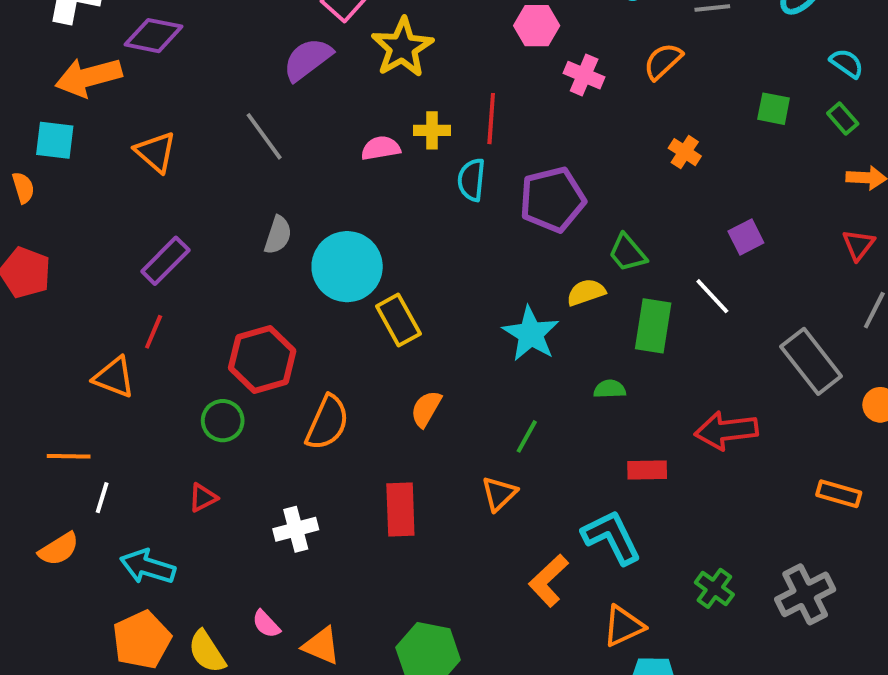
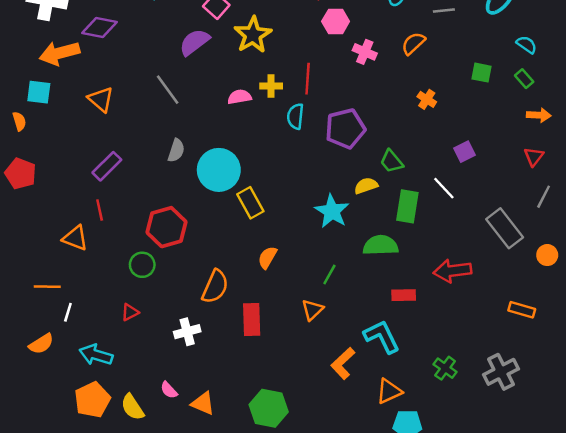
red line: (154, 332) -> (100, 210), turned -35
green semicircle: (610, 389) -> (381, 245), size x1.8
orange semicircle: (327, 423) -> (215, 287), moved

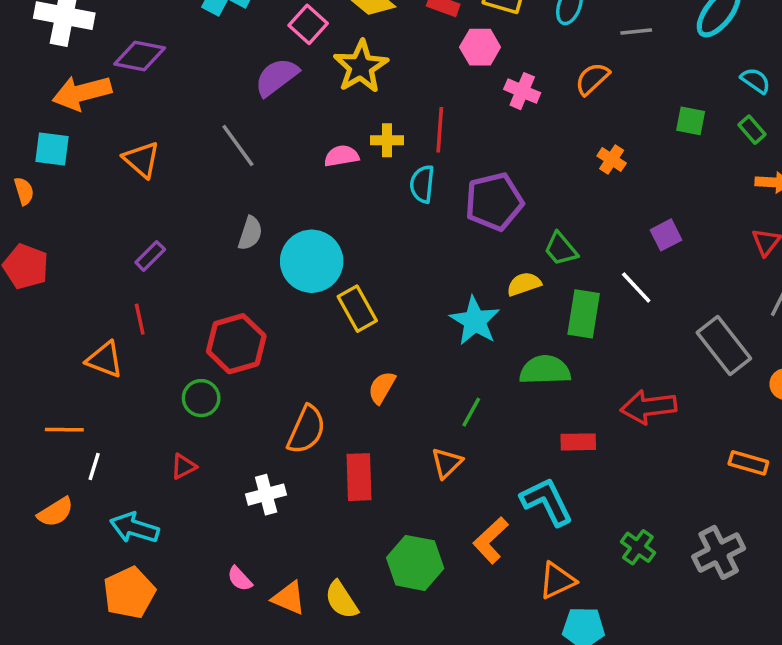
purple rectangle: (107, 166) -> (150, 256), size x0.7
yellow semicircle: (132, 407) -> (341, 600), moved
green hexagon: (269, 408) -> (415, 563), moved

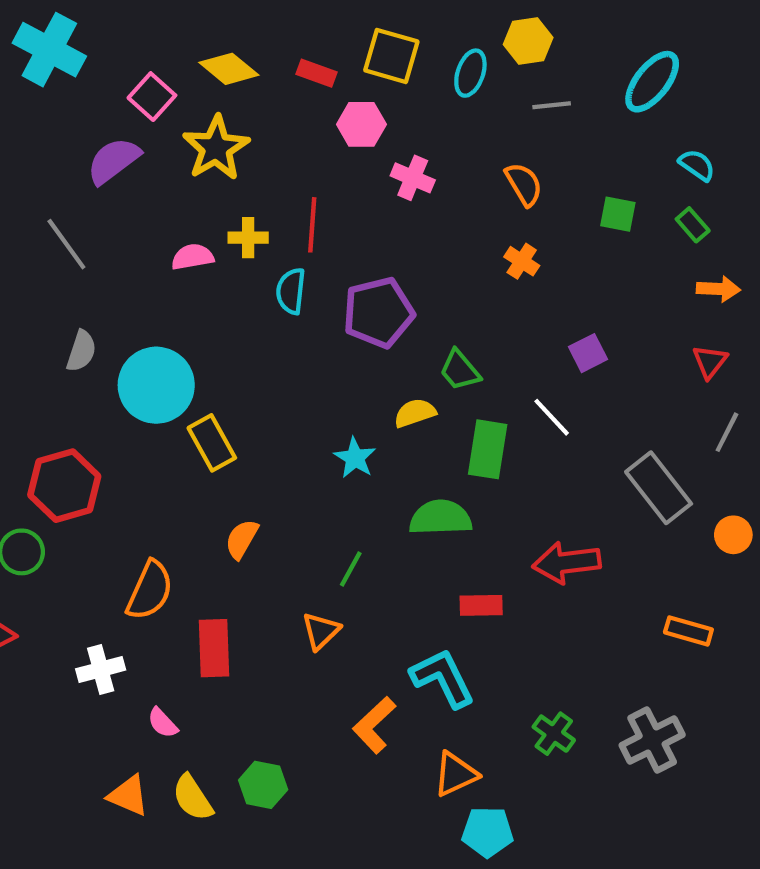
orange semicircle: (592, 79) -> (524, 184), moved, turned 102
cyan star: (475, 321) -> (355, 458), size x0.7
green hexagon: (415, 563) -> (263, 785), moved, size x0.7
pink semicircle: (240, 579) -> (163, 723), moved

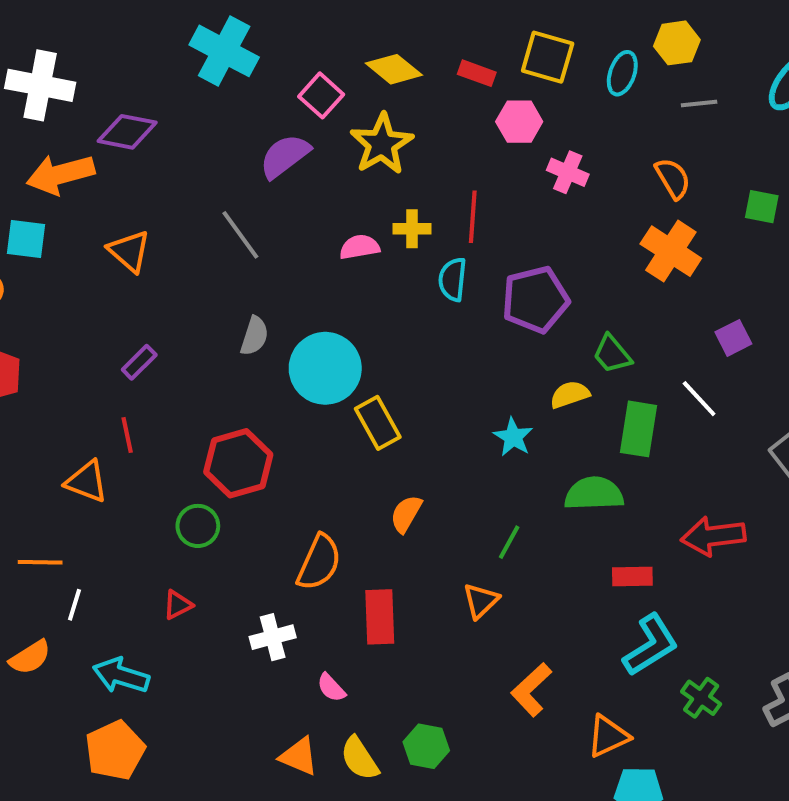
orange cross: (522, 261) -> (671, 251), size x1.8
cyan L-shape: (443, 678) -> (651, 645), moved, turned 84

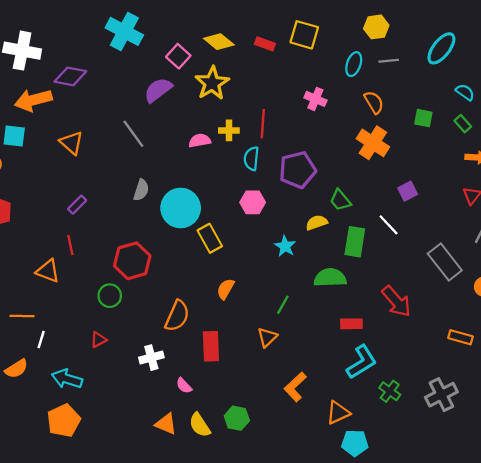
cyan ellipse: (622, 73) -> (354, 64), moved
pink hexagon: (519, 122) -> (253, 202), moved
red arrow: (713, 536) -> (396, 301), turned -124

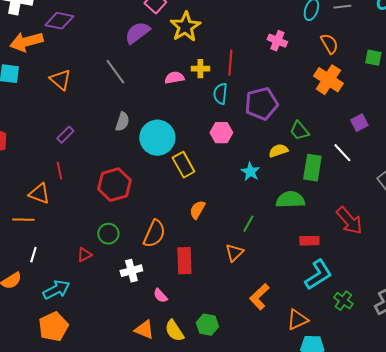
green circle: (110, 296) -> (108, 234), moved
orange line: (22, 316) -> (23, 220), moved
cyan arrow: (67, 379) -> (56, 290), turned 136

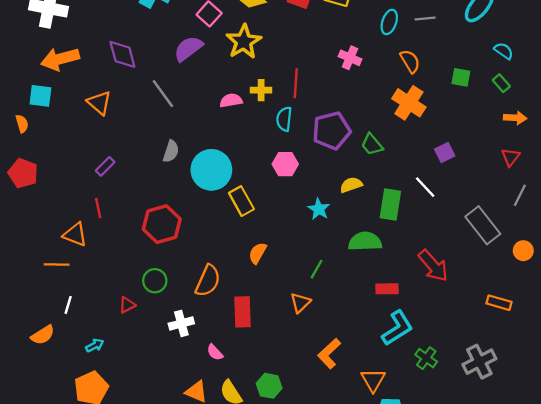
purple diamond: (59, 21) -> (122, 54), moved, turned 64
green trapezoid: (299, 131) -> (372, 144), moved
cyan arrow: (56, 290) -> (95, 345), size x0.6
orange triangle: (297, 320) -> (373, 380), turned -35

